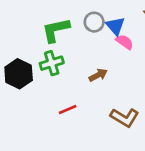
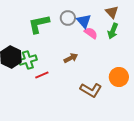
green cross: (52, 63) -> (28, 60), moved
red line: (68, 110) -> (42, 75), moved

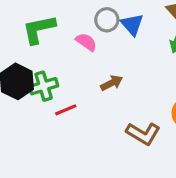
green L-shape: (39, 24) -> (39, 29), moved
pink semicircle: (91, 33) -> (86, 42), moved

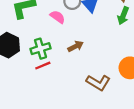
green cross: (44, 86) -> (41, 49), moved

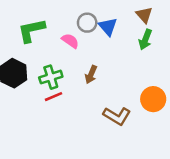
brown arrow: (76, 46) -> (91, 74), turned 140

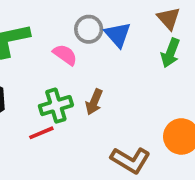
green cross: (51, 77) -> (56, 106), moved

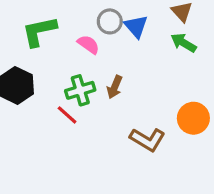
green arrow: (170, 53) -> (184, 43), turned 100
red line: (41, 133) -> (67, 115), turned 65

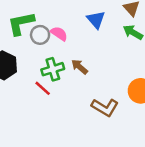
gray circle: (110, 21) -> (40, 35), moved
brown arrow: (115, 87) -> (79, 67), turned 108

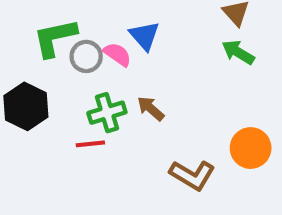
blue triangle: (96, 20) -> (144, 36), moved
red line: (43, 88) -> (90, 144), turned -48

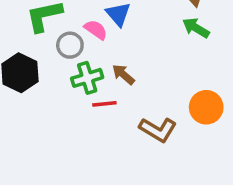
gray circle: (86, 56) -> (70, 45), moved
red line: (90, 144) -> (104, 104), moved

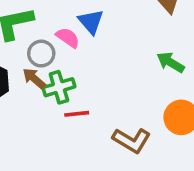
green arrow: (196, 28) -> (171, 62), moved
brown arrow: (123, 74) -> (34, 78), moved

